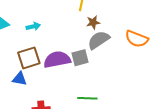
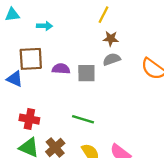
gray semicircle: (99, 40) -> (112, 59), size x0.7
purple semicircle: (57, 60) -> (61, 69), size x0.6

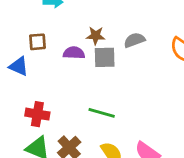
brown star: (111, 39) -> (96, 36), moved
brown square: (31, 59) -> (37, 42), size x0.6

